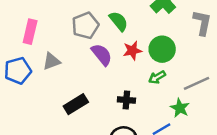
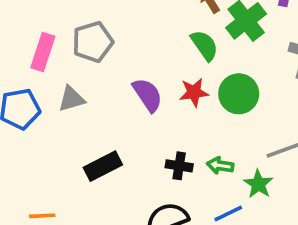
green semicircle: (119, 21) -> (205, 45), moved
gray pentagon: (85, 26) -> (93, 42), moved
green arrow: (157, 77) -> (220, 166), moved, turned 35

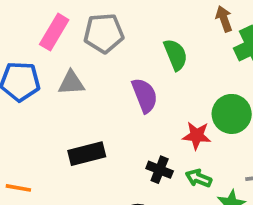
green semicircle: (205, 45) -> (176, 55), moved
red star: (194, 92) -> (197, 136), moved

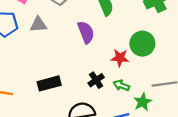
black rectangle: (87, 154) -> (49, 83), moved
black cross: (160, 170) -> (96, 80), turned 35

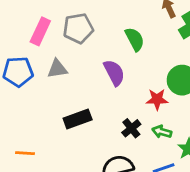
black rectangle: (49, 83) -> (78, 119), moved

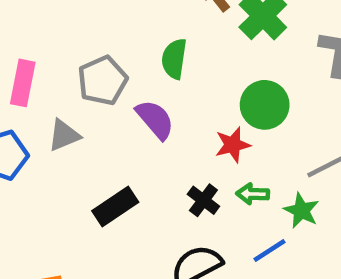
gray pentagon: (78, 28) -> (102, 81), moved
green semicircle: (135, 39) -> (174, 59), turned -130

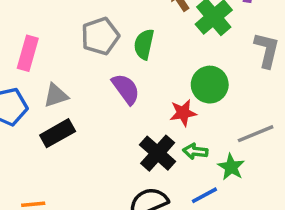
gray pentagon: (102, 81) -> (100, 36), moved
black cross: (203, 200) -> (158, 153), size x1.5
black rectangle: (115, 206) -> (58, 133), moved

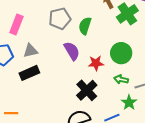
red star: (183, 113) -> (96, 63), moved
green arrow: (195, 151) -> (121, 79), moved

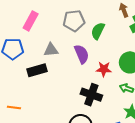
gray triangle: (30, 51) -> (51, 50), moved
black cross: (87, 90) -> (91, 95), turned -35

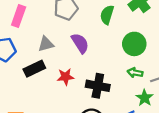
green semicircle: (98, 31) -> (107, 15), moved
red star: (104, 69) -> (66, 77), moved

